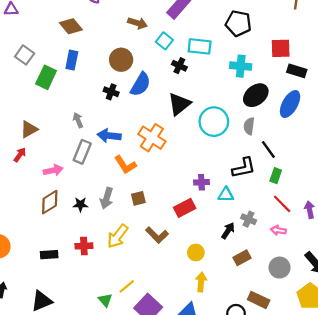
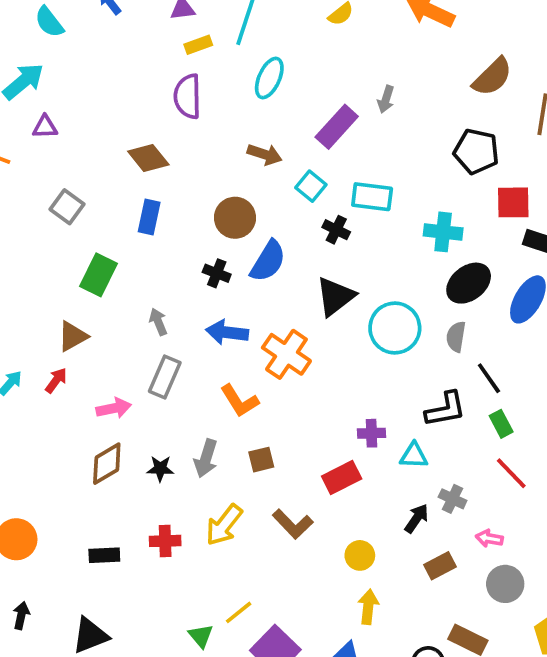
black pentagon: (238, 23) -> (476, 151), moved
green rectangle: (46, 77) -> (98, 275), moved
blue arrow: (109, 136) -> (227, 332), moved
green rectangle: (276, 176) -> (501, 424), turned -48
pink arrow: (278, 230) -> (489, 538), moved

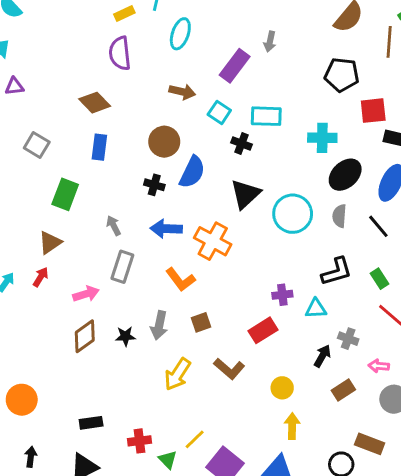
black line: (489, 378) -> (378, 226), moved
red cross: (165, 541) -> (140, 441), moved
black rectangle: (104, 555) -> (91, 423), moved

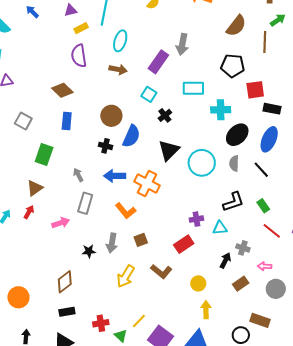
gray arrow: (270, 42) -> (182, 44), size x1.5
brown arrow: (182, 92) -> (118, 69), moved
cyan rectangle: (266, 116) -> (193, 88), moved
black cross: (241, 144) -> (165, 115), turned 32
brown diamond: (85, 336) -> (65, 282), moved

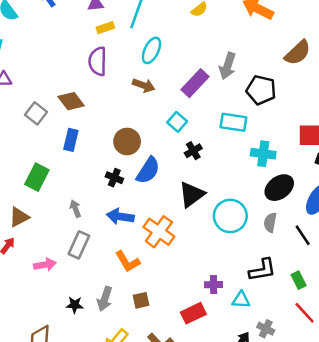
black pentagon: (233, 66) -> (261, 90), moved
gray square: (23, 121) -> (36, 113), moved

